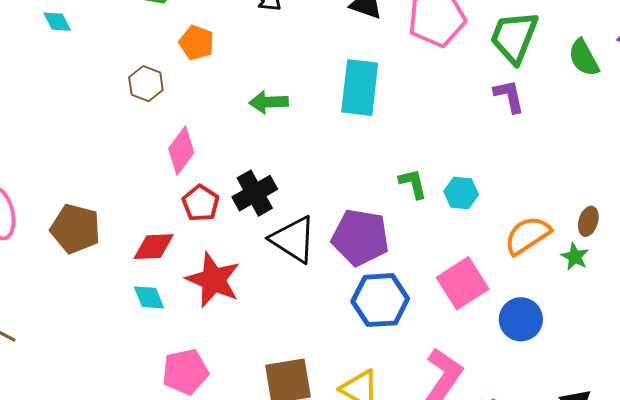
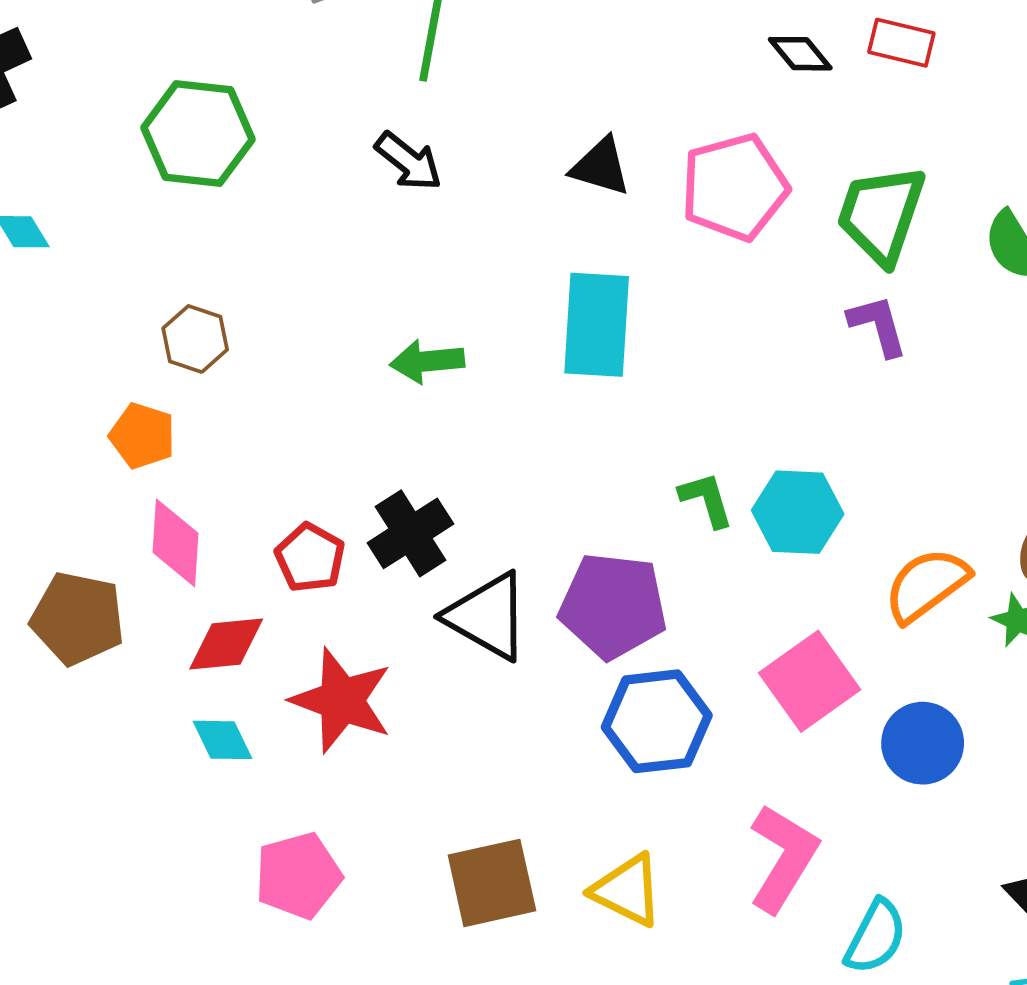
orange pentagon: (197, 43) -> (142, 436), moved
pink diamond: (181, 151) -> (175, 543), moved, turned -30
cyan hexagon: (461, 193) -> (798, 512), size x1.4

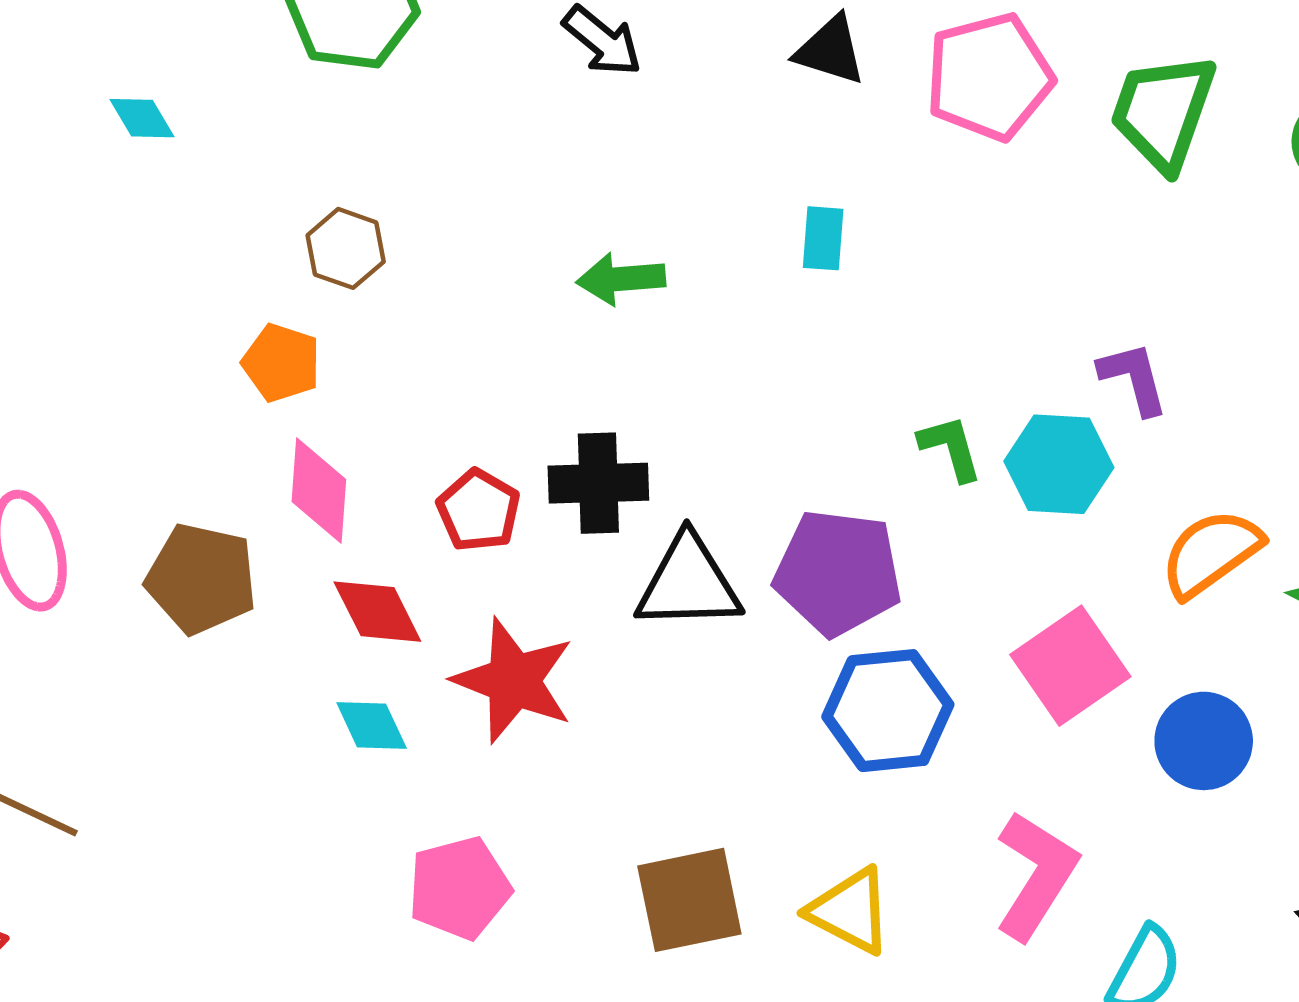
cyan rectangle: (597, 325) -> (823, 238), size x0.5
purple L-shape: (878, 325) -> (1134, 378), moved
black cross: (410, 533) -> (598, 483), turned 30
black triangle: (487, 616) -> (688, 583), turned -32
red diamond: (226, 644) -> (377, 612), turned 68

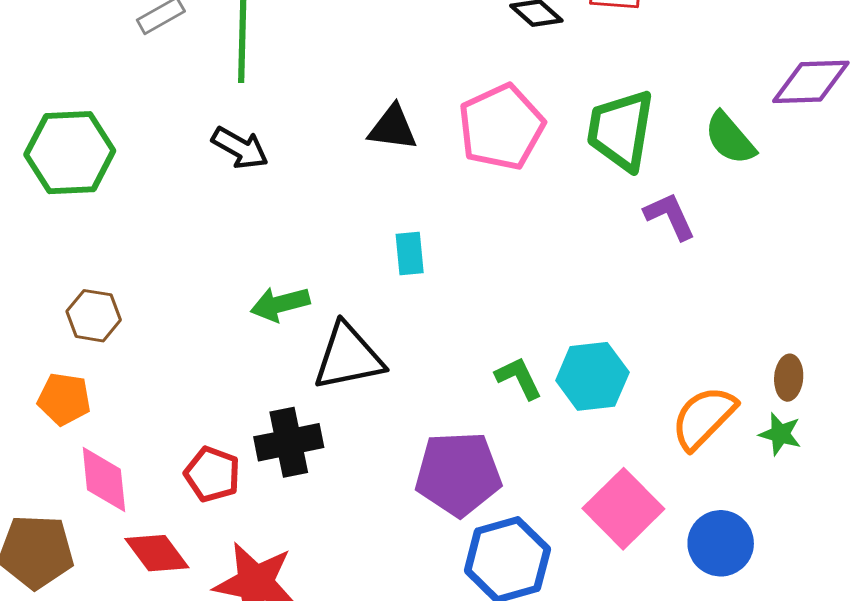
purple L-shape: (1134, 378) -> (670, 216), moved
black triangle: (688, 583) -> (348, 357), moved

